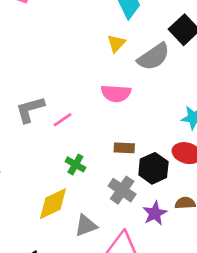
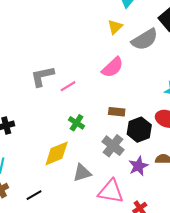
pink semicircle: (116, 93) -> (113, 67), turned -50

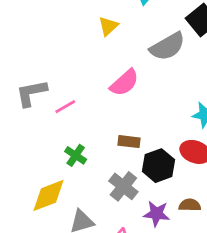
yellow triangle: (115, 27) -> (108, 26), moved
purple star: (138, 166) -> (157, 214), turned 30

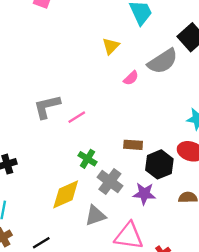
pink semicircle: (124, 83) -> (131, 78), moved, size x0.6
gray cross: (123, 186) -> (110, 182), moved
purple star: (157, 214) -> (144, 194), moved

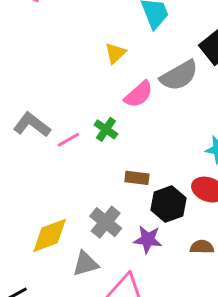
pink semicircle: (131, 78) -> (139, 94), size x1.5
gray L-shape: (47, 107) -> (32, 125), turned 48
green cross: (87, 159) -> (106, 129), moved

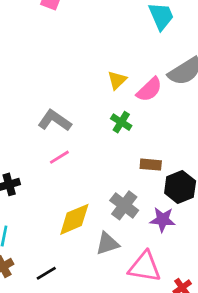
yellow triangle: (115, 53) -> (117, 80), moved
pink line: (68, 140) -> (59, 157), moved

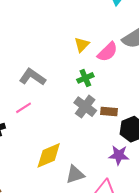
green cross: (121, 122) -> (85, 78), turned 35
pink line: (59, 157) -> (23, 108), moved
gray cross: (124, 205) -> (85, 107), moved

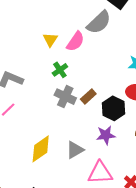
brown rectangle: (109, 112) -> (88, 97), turned -35
gray triangle: (75, 174) -> (75, 150), moved

